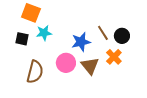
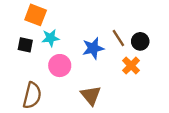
pink circle: (66, 63) -> (60, 66), moved
brown triangle: (90, 66) -> (91, 95), moved
brown semicircle: (35, 72) -> (32, 95), moved

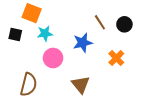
brown line: (118, 38) -> (100, 22), moved
black circle: (140, 41) -> (124, 24), moved
black square: (25, 45) -> (15, 35), moved

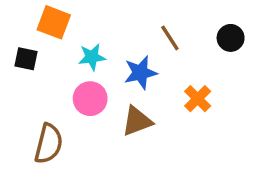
black circle: (124, 24) -> (231, 38), moved
cyan star: (45, 34) -> (92, 57), moved
brown triangle: (81, 85) -> (137, 121), moved, turned 48

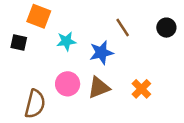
pink circle: (90, 99) -> (68, 84), moved
orange cross: (198, 99) -> (141, 89), moved

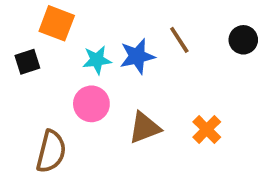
black square: (19, 43) -> (27, 62), turned -30
blue star: (101, 53) -> (137, 56), moved
pink circle: (68, 84) -> (91, 104), moved

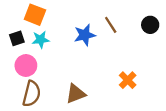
cyan star: (97, 60) -> (41, 40), moved
pink circle: (91, 104) -> (26, 65), moved
brown triangle: (144, 128) -> (76, 94), moved

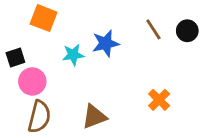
brown line: (111, 25) -> (153, 29), moved
black square: (17, 38) -> (15, 58), moved
cyan star: (41, 40) -> (73, 55), moved

